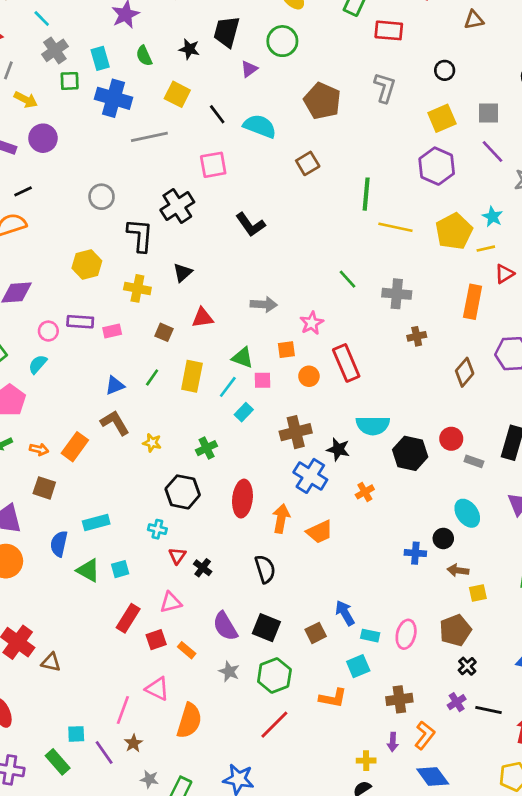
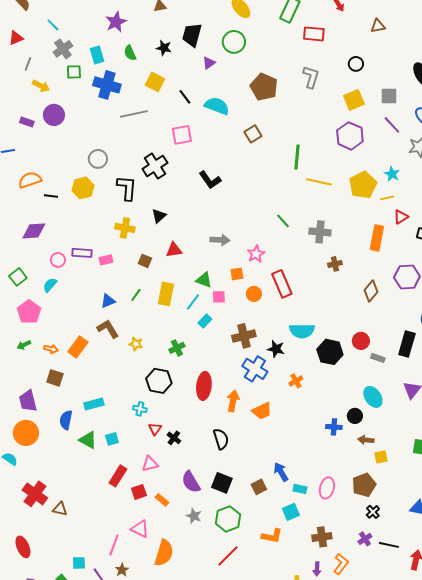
black line: (23, 191) -> (51, 196), moved, turned 32
yellow hexagon: (87, 265) -> (83, 188), moved

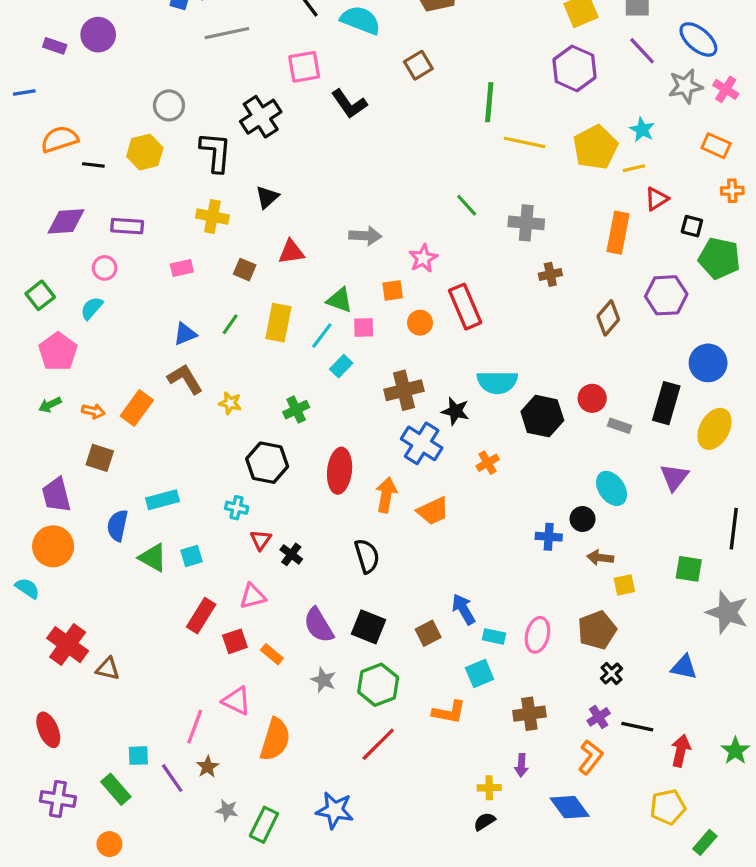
black L-shape: (210, 180) -> (349, 104), moved
purple rectangle: (82, 253) -> (127, 226), moved
orange L-shape: (341, 564) -> (591, 757), moved

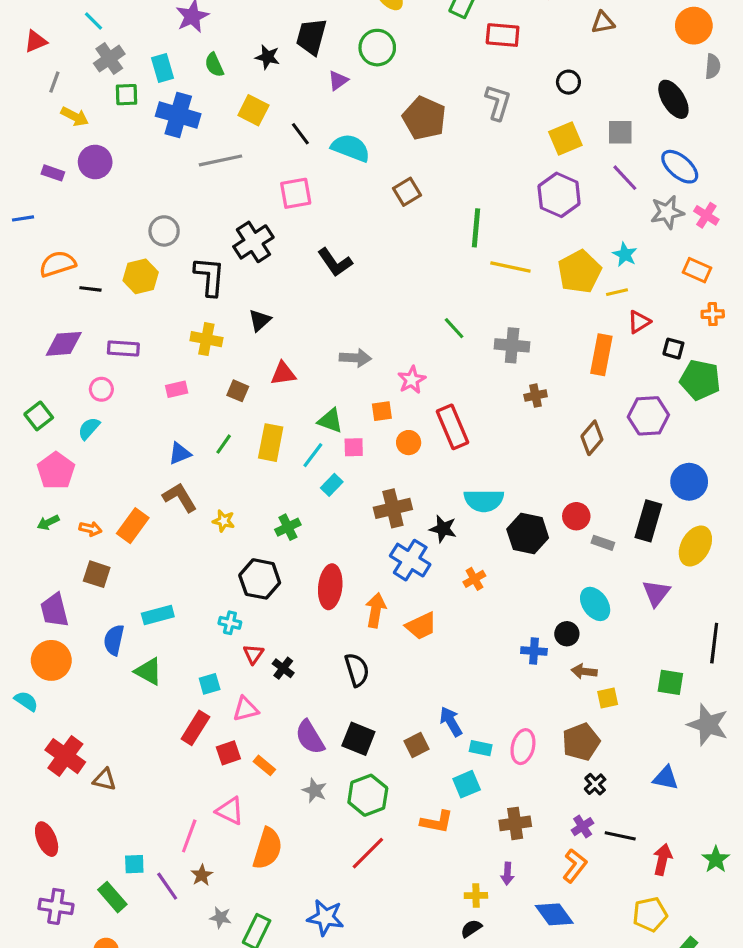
black L-shape: (349, 104) -> (335, 262), moved
cyan square: (191, 556) -> (210, 684), moved

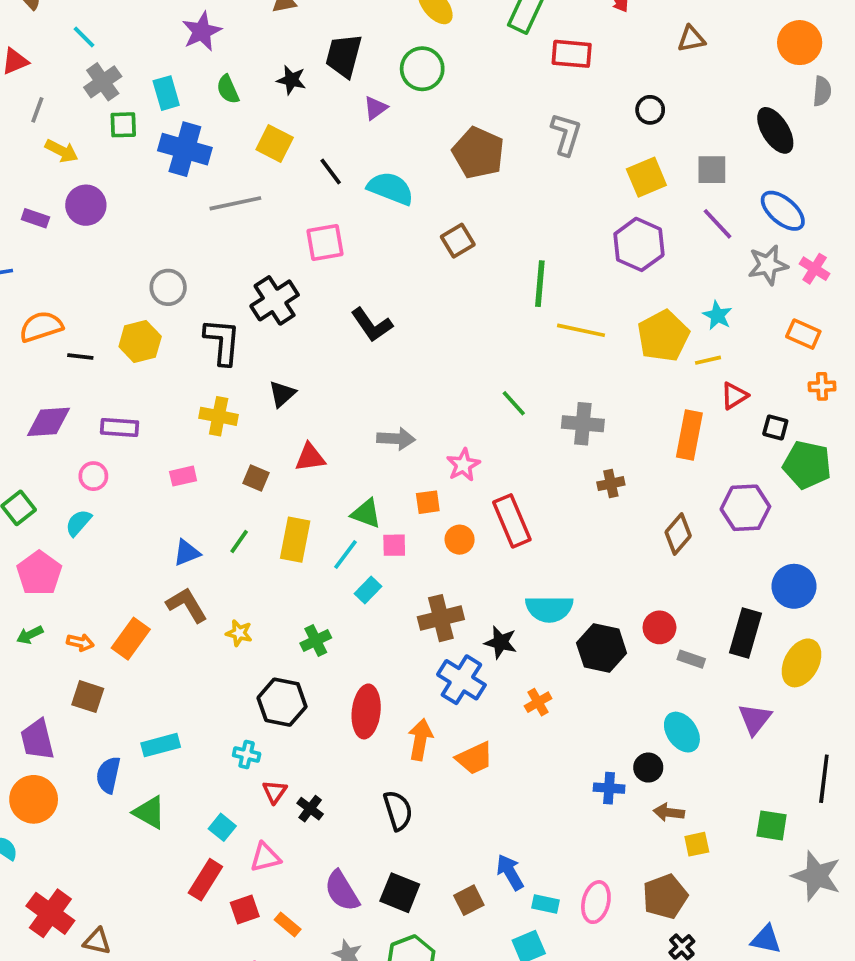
cyan square: (210, 684) -> (222, 827), turned -35

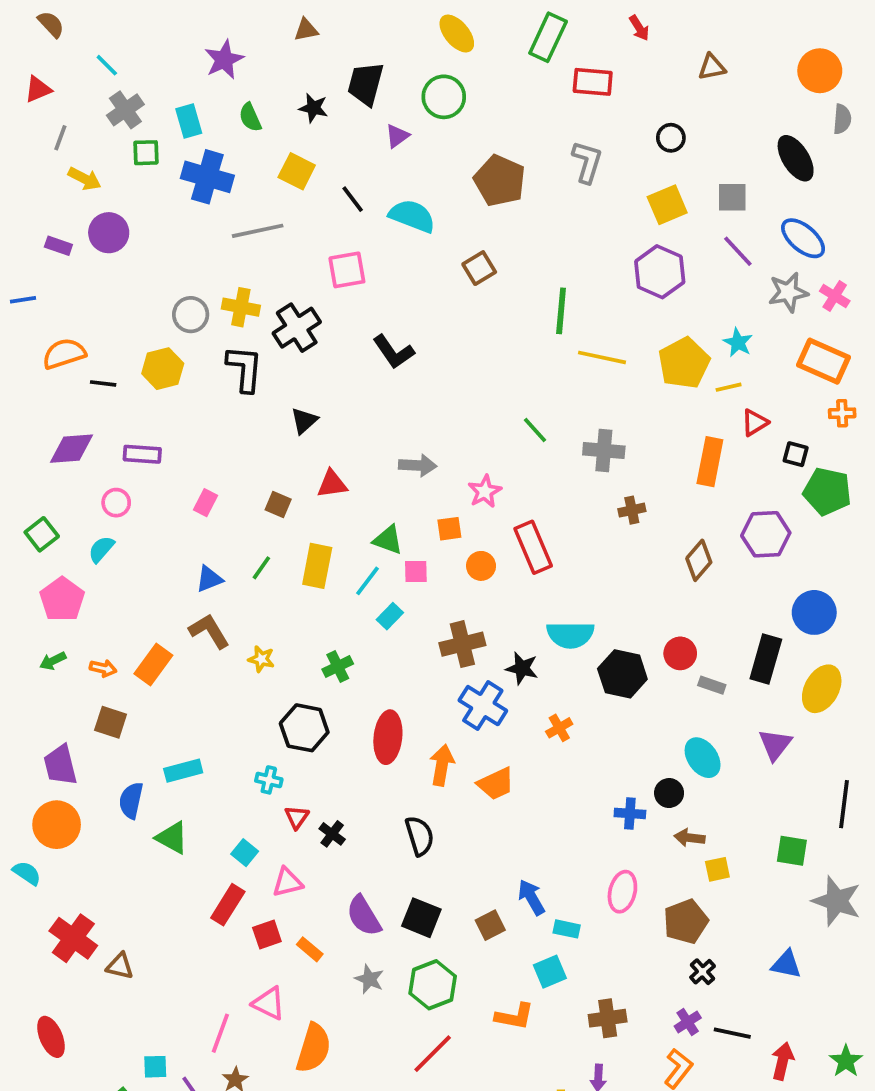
orange rectangle: (803, 334) -> (824, 361), size x1.5
yellow cross: (219, 416) -> (241, 307), moved
pink rectangle: (183, 476) -> (206, 503), turned -50
pink ellipse: (596, 902) -> (622, 892), moved

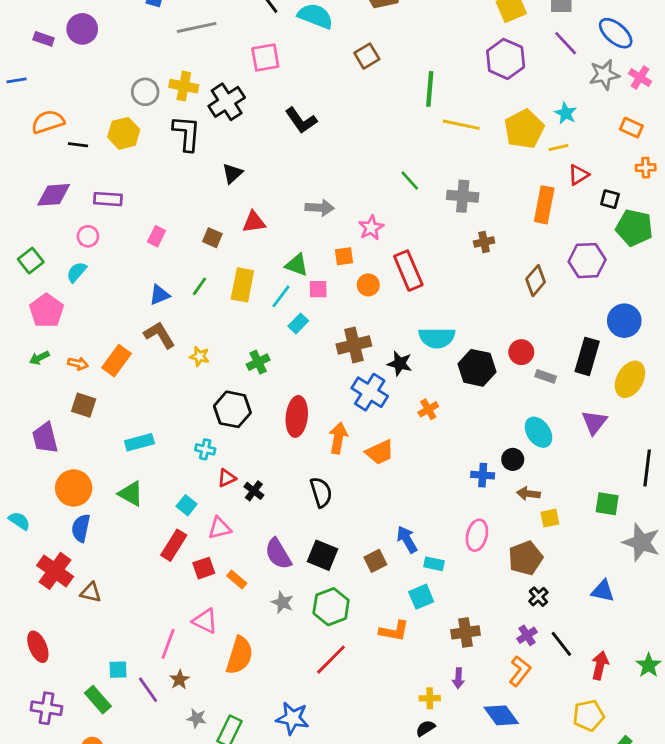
orange rectangle: (824, 361) -> (631, 128), size x0.6
blue semicircle: (131, 800) -> (81, 528), moved
red triangle: (297, 817) -> (227, 478), turned 30
orange circle: (57, 825) -> (74, 488), moved
black line: (732, 1033) -> (561, 644), turned 40

